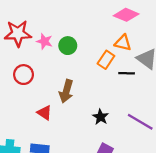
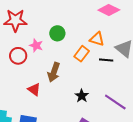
pink star: (45, 41) -> (36, 45), moved
orange triangle: (123, 43) -> (97, 39), moved
orange rectangle: (106, 60) -> (82, 54), moved

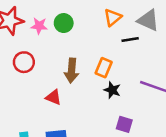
orange triangle: (97, 39) -> (113, 17), turned -42
pink star: (36, 45) -> (39, 26), moved
orange rectangle: (82, 54) -> (104, 68), moved

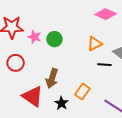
orange rectangle: (104, 68) -> (82, 91), moved
black star: (112, 90) -> (61, 103), moved
red triangle: (53, 97) -> (33, 96), size x1.6

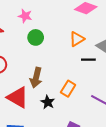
pink star: (34, 37) -> (25, 16), moved

